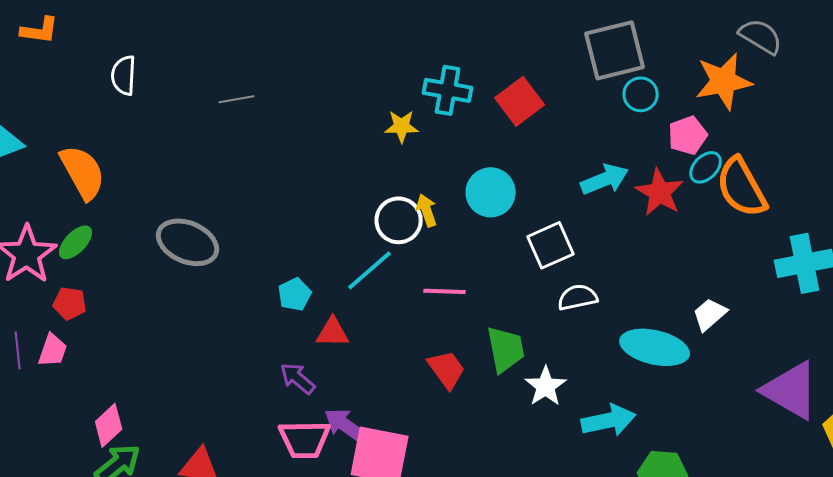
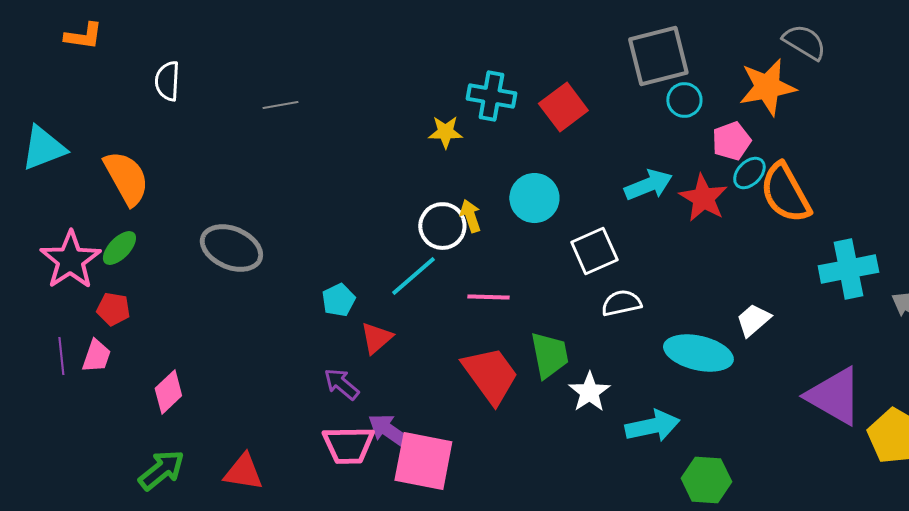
red triangle: (333, 332) -> (376, 338), turned -42
red trapezoid: (447, 369) -> (490, 375), size x1.5
pink diamond: (109, 425) -> (168, 392), moved

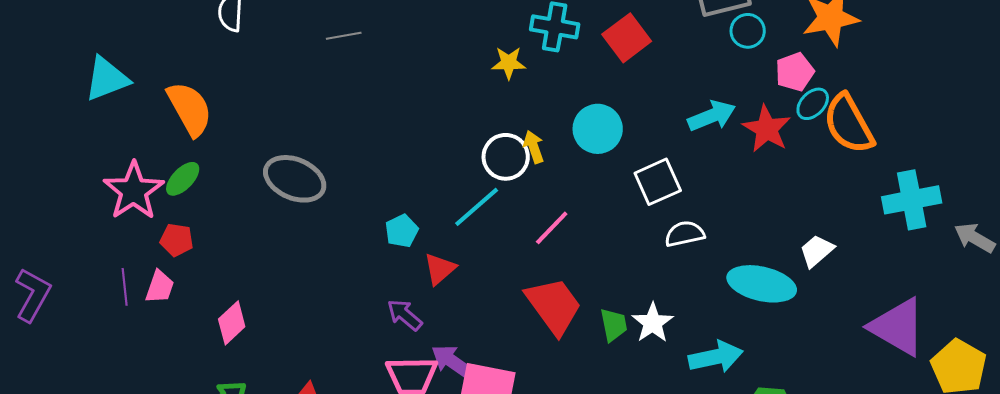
pink line: (488, 297) -> (552, 228), turned -48
green trapezoid: (549, 355) -> (614, 325), moved, size x0.7

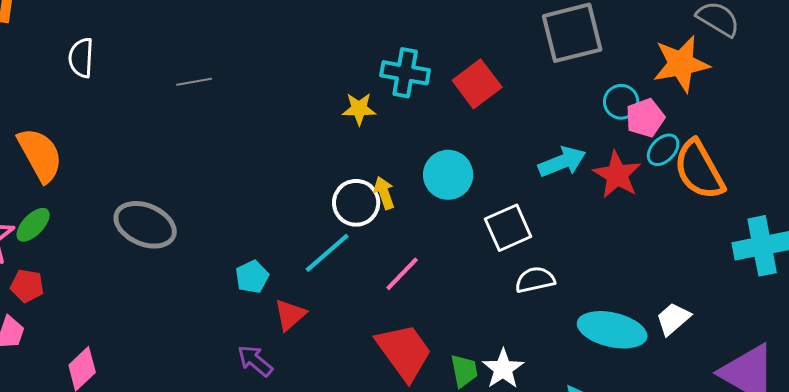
cyan circle: (748, 31) -> (621, 102), moved
white trapezoid: (817, 251) -> (673, 319), moved

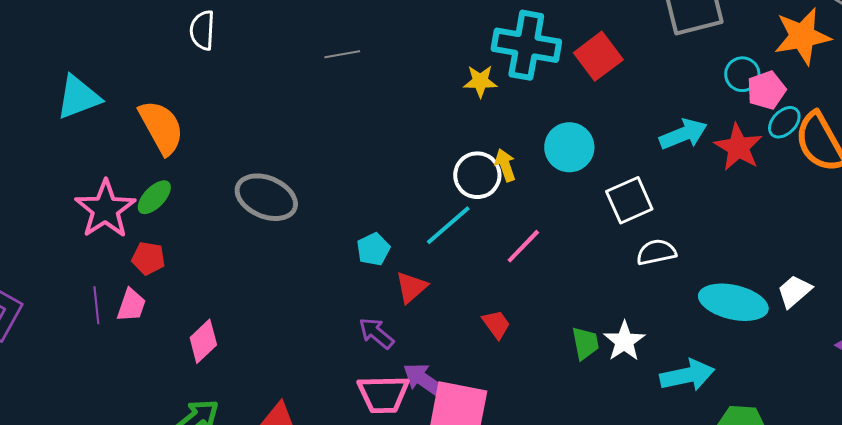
cyan cross: (405, 73) -> (526, 45), size x1.4
gray line: (194, 82) -> (342, 54), moved
red trapezoid: (404, 352) -> (496, 324), moved, size x0.5

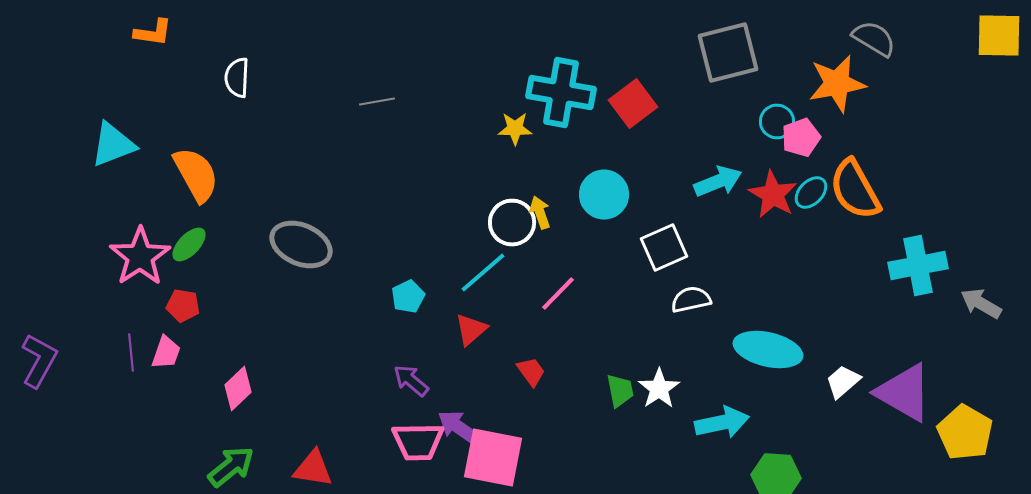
cyan ellipse: (784, 122) -> (811, 192), moved
red triangle: (411, 287) -> (471, 330), moved
white trapezoid: (794, 291) -> (843, 382), moved

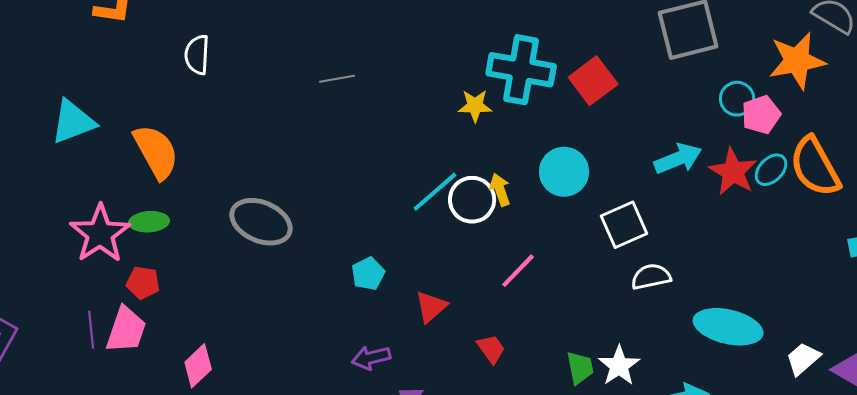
green ellipse: (189, 244) -> (149, 222), turned 42
cyan line: (483, 272) -> (435, 192), moved
pink trapezoid: (166, 352) -> (126, 330), size x1.4
purple arrow: (411, 380) -> (371, 358), turned -54

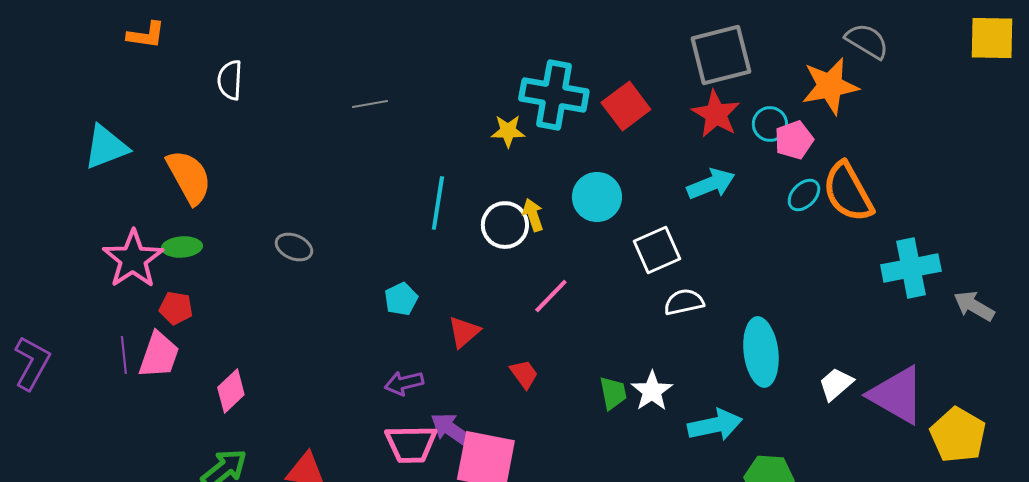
red star: (733, 172) -> (716, 114), moved
cyan line: (435, 192) -> (438, 203), moved, turned -40
gray ellipse: (261, 222) -> (294, 247), size x0.6
cyan ellipse: (728, 327) -> (761, 352), turned 70

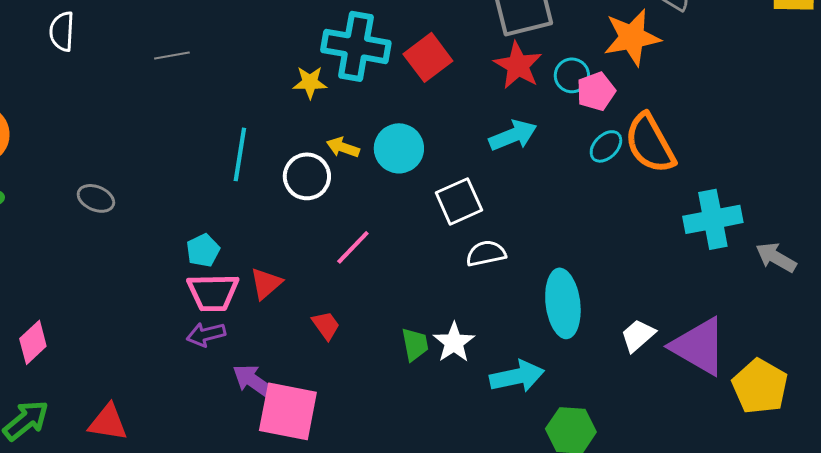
white semicircle: (230, 80) -> (62, 31), moved
yellow arrow: (533, 215) -> (343, 147), moved, turned -52
pink trapezoid: (411, 444) -> (213, 292), moved

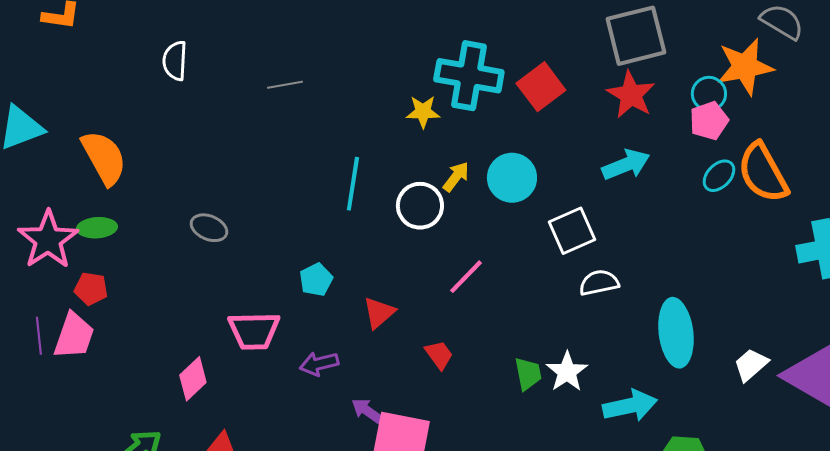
cyan circle: (572, 75) -> (709, 94), moved
yellow arrow: (343, 147) -> (456, 177), turned 108
pink trapezoid: (213, 292) -> (254, 331), moved
pink diamond: (33, 342) -> (193, 379), moved
purple arrow: (254, 381) -> (367, 411), size x0.7

